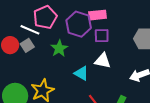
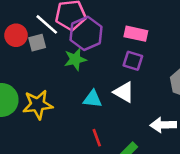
purple hexagon: (79, 24) -> (86, 33), moved
cyan triangle: (81, 73) -> (92, 99), turned -42

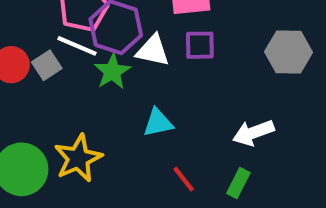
white line: (47, 24) -> (77, 46), moved
white triangle: (124, 92) -> (153, 51), moved
white arrow: (163, 125) -> (253, 133), moved

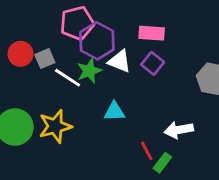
purple square: (200, 45) -> (153, 63), turned 30
white line: (77, 46) -> (68, 78), moved
red line: (184, 179) -> (147, 151), moved

